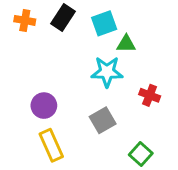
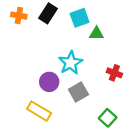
cyan star: (107, 72) -> (71, 63), moved, turned -30
purple circle: (44, 106) -> (49, 82), moved
yellow rectangle: (51, 145) -> (39, 111), turned -35

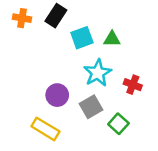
cyan square: (80, 18) -> (82, 38), moved
cyan star: (71, 63) -> (98, 73), moved
green square: (108, 118) -> (118, 124), moved

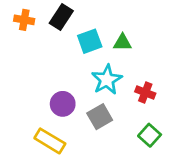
green square: (118, 124) -> (150, 135), moved

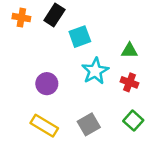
green triangle: (122, 43) -> (129, 51), moved
purple circle: (63, 104) -> (47, 84), moved
gray square: (100, 117) -> (89, 124), moved

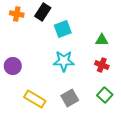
cyan star: (95, 71) -> (64, 61), moved, turned 30
purple circle: (47, 84) -> (13, 66), moved

